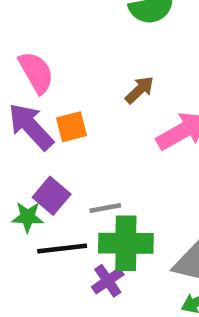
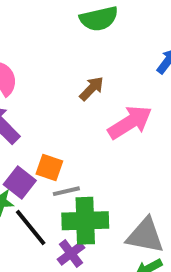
orange square: (72, 127) -> (49, 167), moved, turned 36
black line: (62, 249) -> (31, 227), turned 60

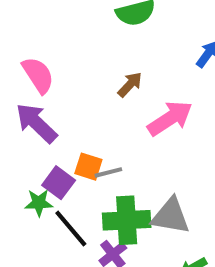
gray line: (66, 191) -> (108, 172), moved
gray triangle: (145, 235) -> (171, 216), moved

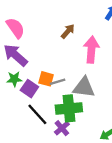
pink arrow: (170, 118) -> (91, 50), turned -50
green star: (39, 203) -> (14, 79), moved
gray triangle: (171, 216) -> (84, 87), moved

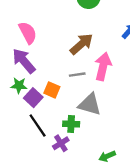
brown arrow: (68, 31) -> (81, 44), size x1.5
gray line: (58, 82) -> (77, 75), moved
green cross: (69, 108) -> (71, 124), size x0.6

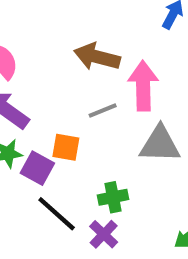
brown arrow: (81, 44) -> (97, 57), turned -110
gray triangle: (90, 104) -> (160, 144), moved

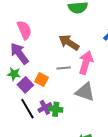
purple cross: (104, 234) -> (45, 107), moved

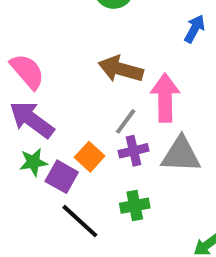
gray line: (64, 68) -> (126, 121), turned -32
orange square: (41, 79) -> (90, 157), turned 32
purple cross: (45, 107) -> (134, 151), moved, turned 32

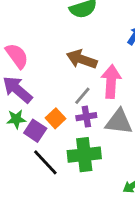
green cross: (135, 206) -> (84, 155), size x1.6

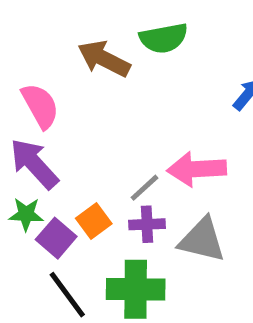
brown arrow: (82, 59) -> (104, 59), moved
pink arrow: (111, 81) -> (197, 169), turned -104

